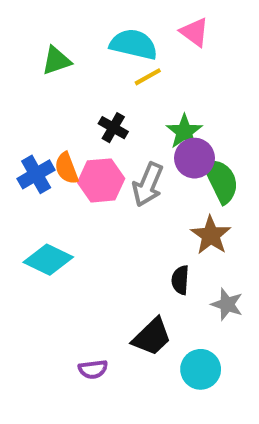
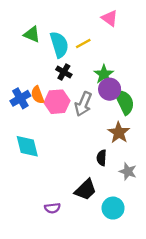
cyan semicircle: (134, 44) -> (59, 45), moved, turned 60
green triangle: (56, 61) -> (32, 34), turned 42
cyan diamond: (48, 260) -> (27, 146), turned 50

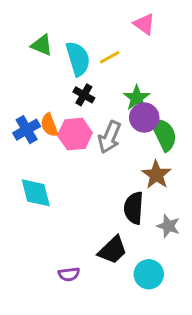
black semicircle: (102, 158) -> (134, 208), size x1.5

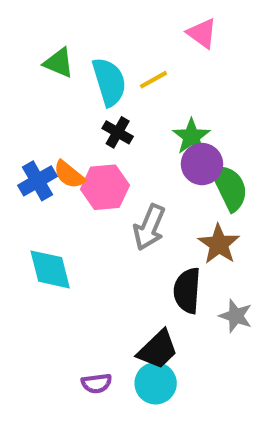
orange semicircle: (49, 125) -> (69, 175), turned -30
gray arrow: (110, 137) -> (149, 227), moved
cyan circle: (149, 274) -> (156, 383), moved

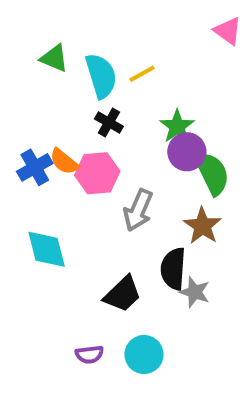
pink triangle: (202, 33) -> (228, 31), moved
gray star: (236, 316) -> (195, 292), moved
black trapezoid: (158, 350) -> (123, 294), moved

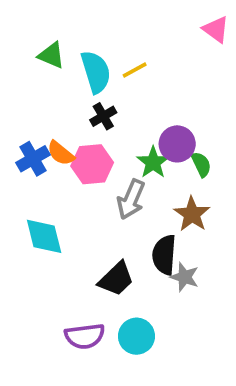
black cross: (109, 123) -> (103, 116), turned 30
green star: (177, 126) -> (153, 162), moved
green semicircle: (212, 173) -> (201, 164), size x0.6
purple semicircle: (89, 354) -> (85, 336), size x1.5

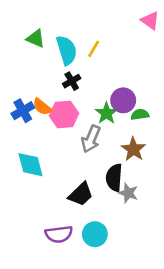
yellow line: (135, 70) -> (94, 49), turned -30
green semicircle: (201, 164) -> (140, 115), turned -72

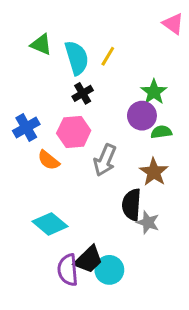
orange semicircle: (42, 107) -> (49, 160), moved
green star: (106, 113) -> (154, 92), moved
cyan diamond: (31, 165) -> (50, 224), moved, turned -36
black trapezoid: (81, 194) -> (89, 260), moved
purple semicircle: (59, 234) -> (68, 270), turned 92

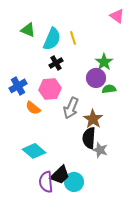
yellow line: (108, 56) -> (73, 38), turned -48
cyan semicircle: (77, 58) -> (52, 39), turned 40
brown star: (154, 172) -> (93, 119), moved

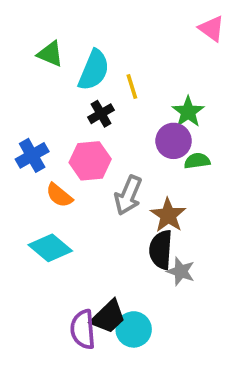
yellow line: (73, 38) -> (132, 86), moved
cyan diamond: (34, 151) -> (50, 248), moved

